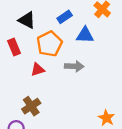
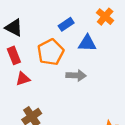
black triangle: (27, 20) -> (14, 28), moved
red triangle: (38, 70) -> (23, 79), moved

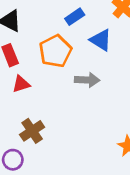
blue triangle: (87, 43) -> (101, 40), turned 30

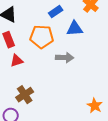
blue triangle: (101, 40) -> (75, 29), turned -36
orange pentagon: (55, 51) -> (42, 37), turned 30

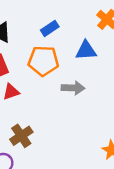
blue rectangle: (56, 12) -> (50, 28), moved

